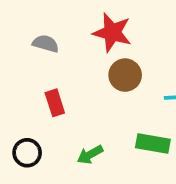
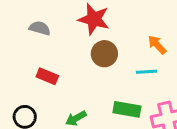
red rectangle: (55, 103) -> (47, 76), turned -50

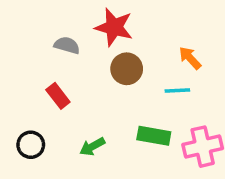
gray semicircle: (40, 28) -> (67, 45), moved
red rectangle: (47, 76) -> (58, 96), turned 30

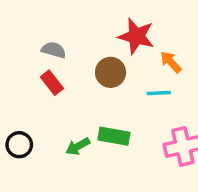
red star: (114, 27) -> (136, 36), moved
red rectangle: (58, 96) -> (52, 83), moved
green rectangle: (154, 136) -> (114, 136), moved

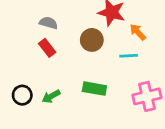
green arrow: (78, 146) -> (51, 96), moved

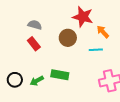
green rectangle: (94, 89) -> (60, 75), moved

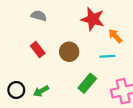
gray semicircle: (35, 25) -> (39, 16), moved
brown circle: (68, 38) -> (69, 52), moved
green rectangle: (60, 75) -> (87, 83), moved, turned -60

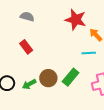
brown circle: (69, 52) -> (48, 78), moved

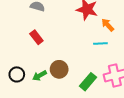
green rectangle: (71, 77) -> (88, 82), moved

